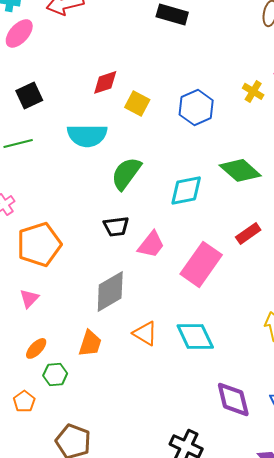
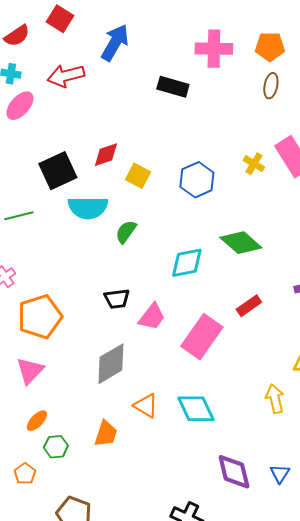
black square: (29, 95) -> (58, 171), moved, size x1.4
green semicircle: (126, 173) -> (126, 232), moved, size x0.7
pink triangle: (29, 298) -> (30, 371), size x1.4
orange trapezoid: (90, 343) -> (106, 434), moved

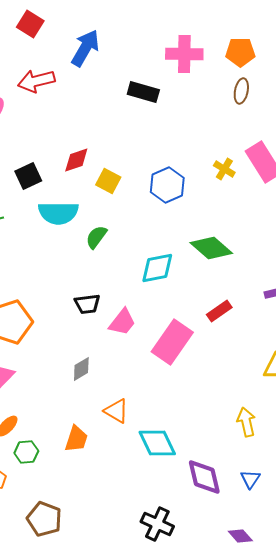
black square: (58, 171) -> (28, 176), size x0.7
gray diamond: (111, 364) -> (81, 369), size x0.6
yellow arrow: (275, 399) -> (246, 422), moved
cyan diamond: (196, 409) -> (157, 443), moved

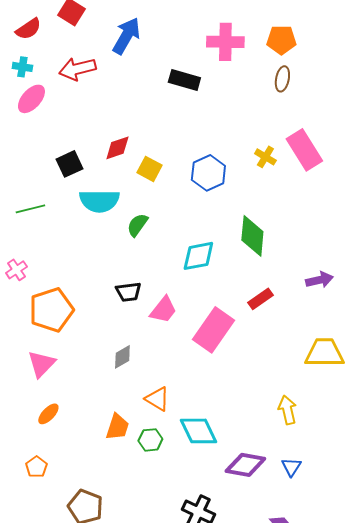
green diamond: (211, 248) -> (252, 236), turned 54
green hexagon: (26, 452) -> (150, 440), moved
purple diamond: (204, 477) -> (245, 465), turned -66

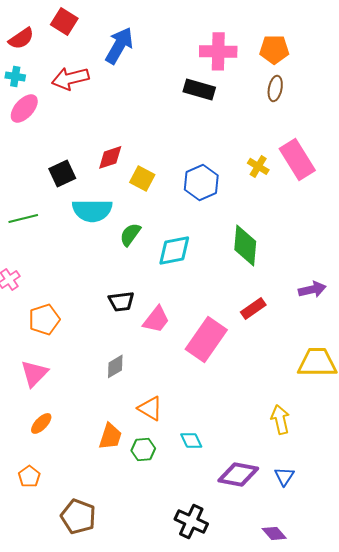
black rectangle: (184, 80) -> (199, 89), moved
cyan diamond: (198, 256) -> (174, 250), moved
orange pentagon: (51, 310) -> (44, 319), size x0.7
cyan diamond: (198, 431) -> (191, 440), size x0.6

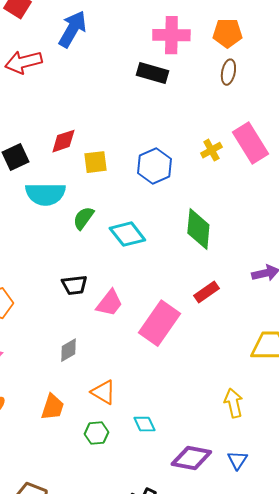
yellow cross: (258, 166) -> (211, 150), turned 30
yellow square: (142, 178) -> (95, 162), turned -35
cyan diamond: (174, 250) -> (127, 234), turned 63
orange trapezoid: (110, 436) -> (52, 407), moved

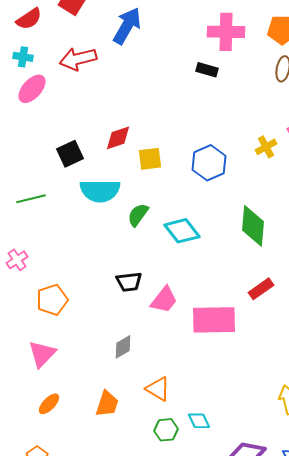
black rectangle: (152, 73) -> (207, 70), size x0.7
pink rectangle: (159, 323) -> (214, 320), turned 54
green hexagon: (96, 433) -> (166, 430), moved

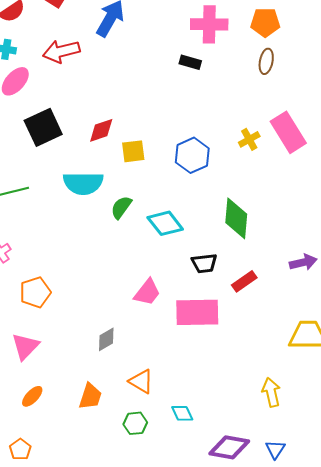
black square: (70, 154) -> (43, 127), moved, size x1.4
black trapezoid: (129, 282) -> (204, 263), moved
green hexagon: (166, 430) -> (135, 423), moved

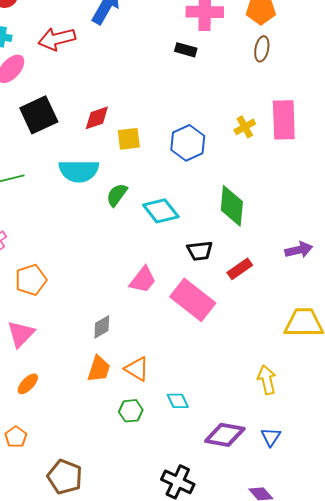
pink rectangle: (288, 132) -> (284, 120), turned 30
pink rectangle: (197, 312) -> (193, 300), turned 39
orange trapezoid: (90, 396) -> (99, 369), moved

